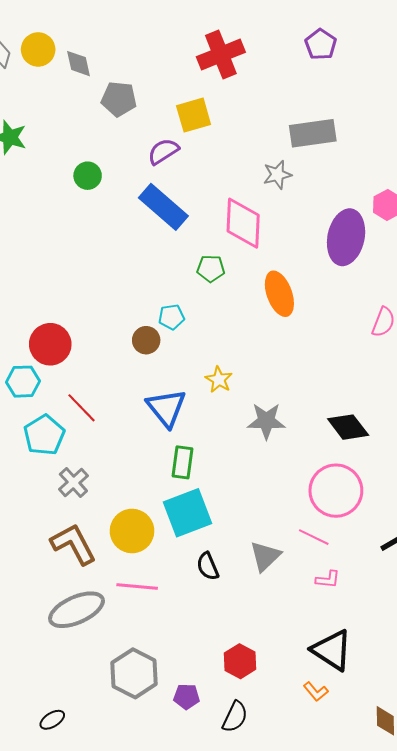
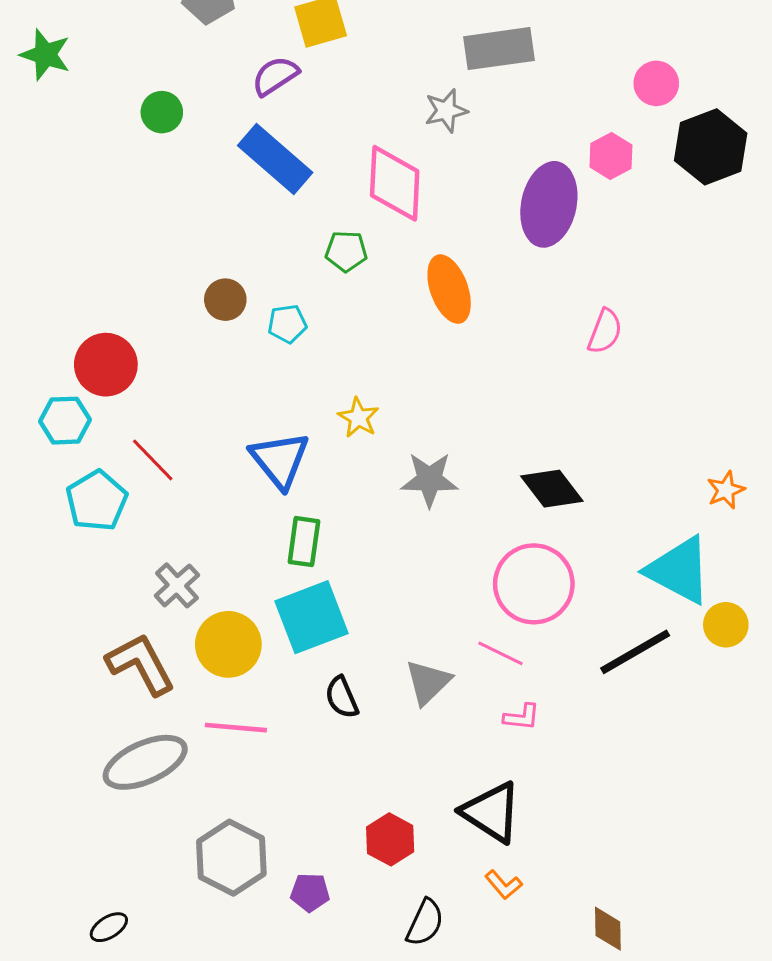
brown circle: (146, 340) -> (225, 300), moved
gray cross: (73, 483) -> (177, 585), moved
black triangle: (332, 650) -> (491, 812), moved
black semicircle: (235, 717) -> (425, 923), moved

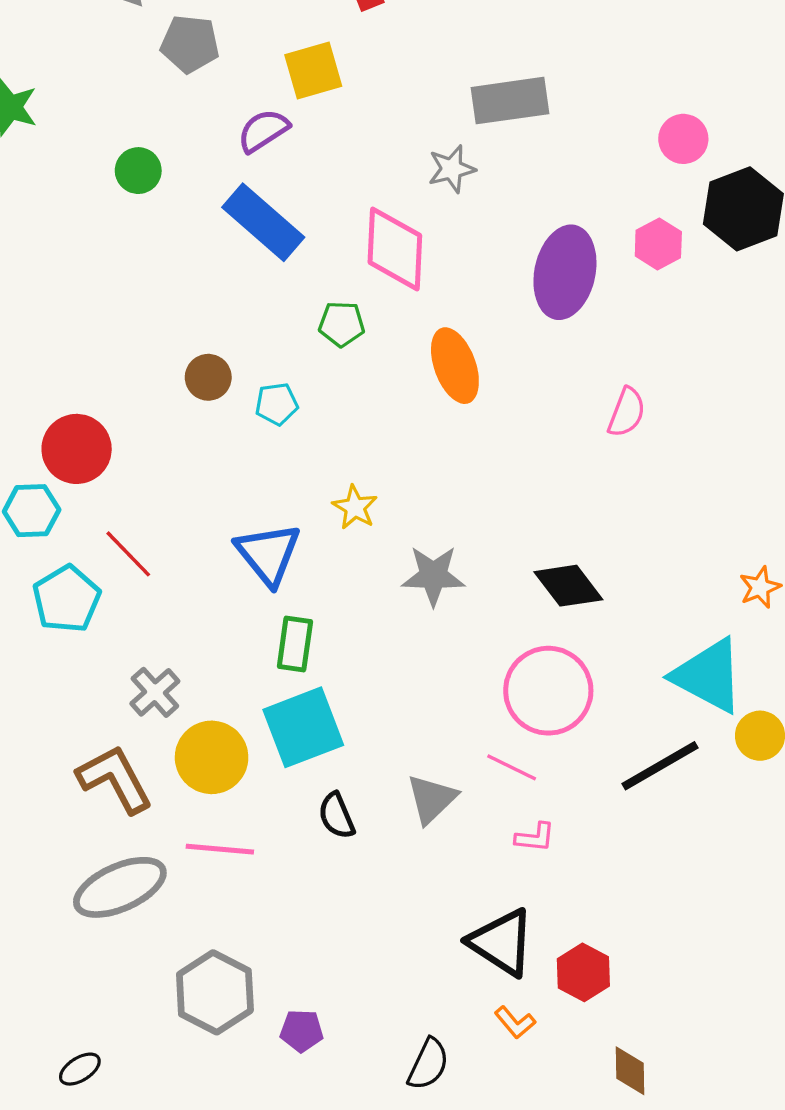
pink hexagon: (611, 156) -> (658, 244), moved
red hexagon: (390, 839) -> (583, 972), moved

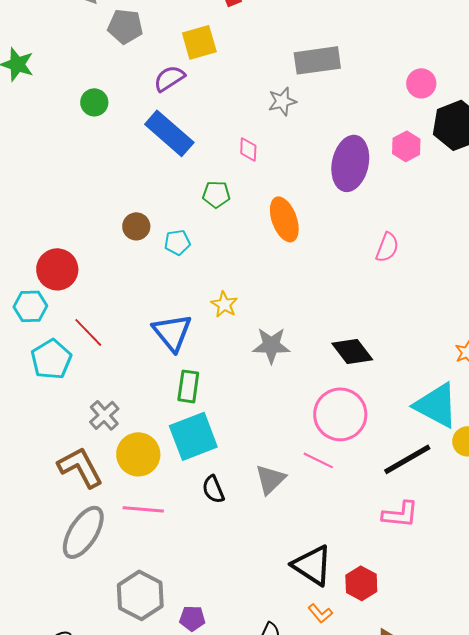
pink diamond: (395, 249) -> (248, 149), size x0.5
pink L-shape: (535, 837) -> (400, 514), moved, size x1.5
gray ellipse: (120, 887) -> (83, 532), turned -34

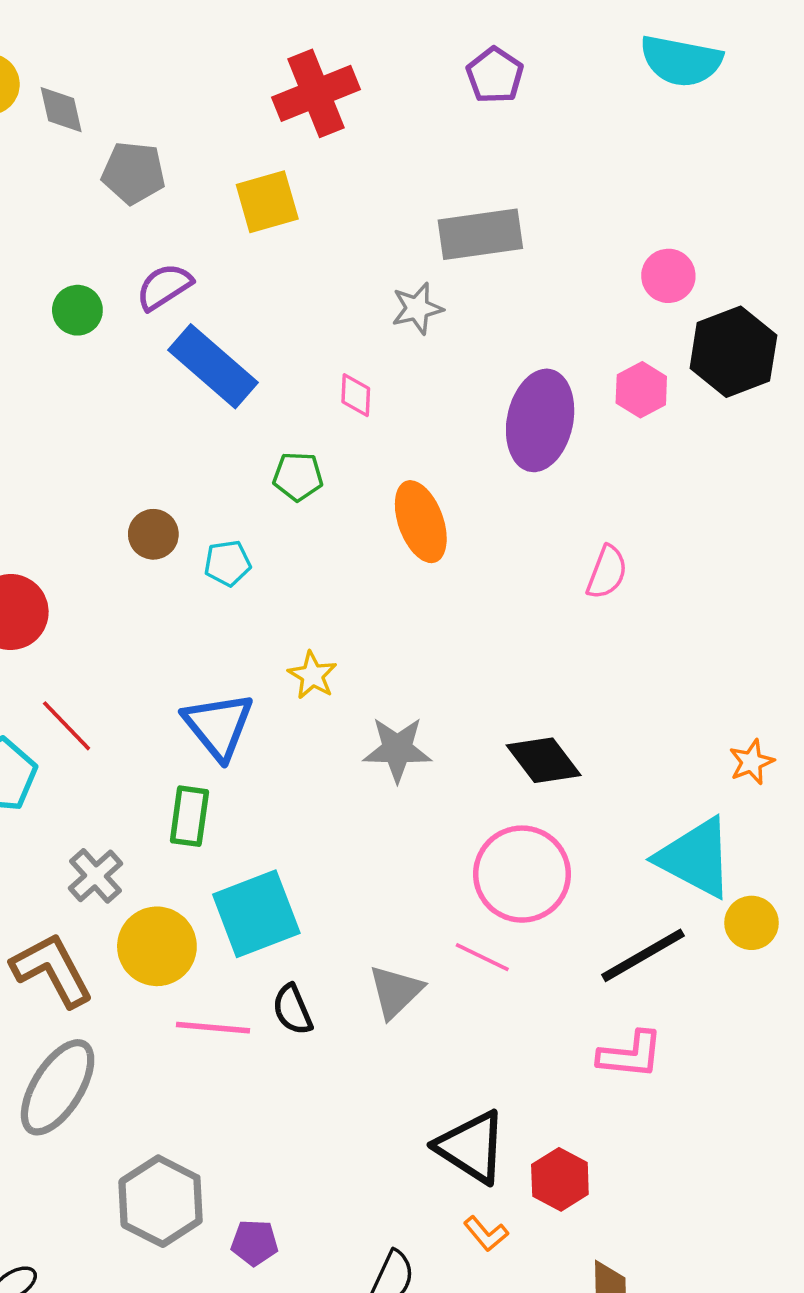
purple semicircle: (169, 78) -> (164, 287), moved
green rectangle: (188, 386) -> (189, 816), moved
pink line: (143, 509) -> (213, 1028), moved

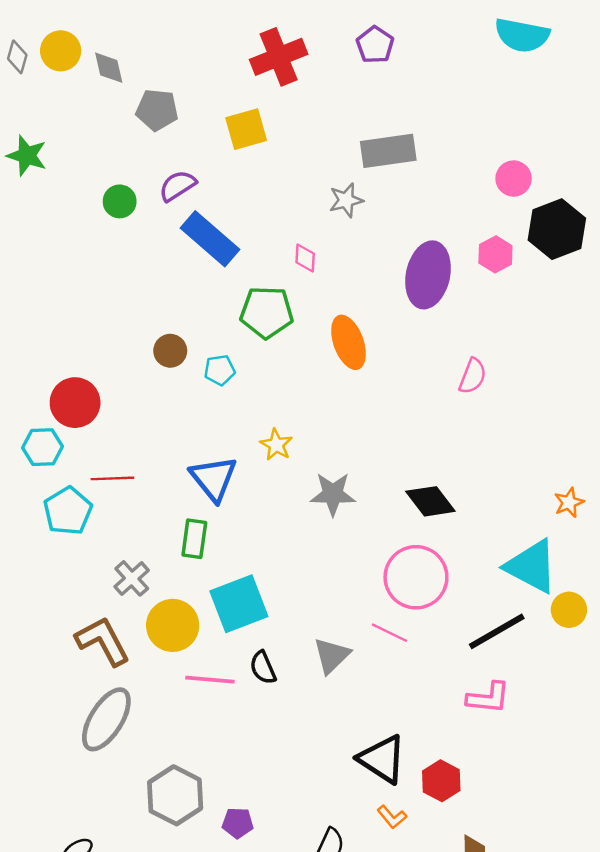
purple pentagon: (495, 75) -> (375, 45), moved
green pentagon: (298, 476) -> (267, 312), size x1.6
red line: (67, 726) -> (112, 478), turned -48

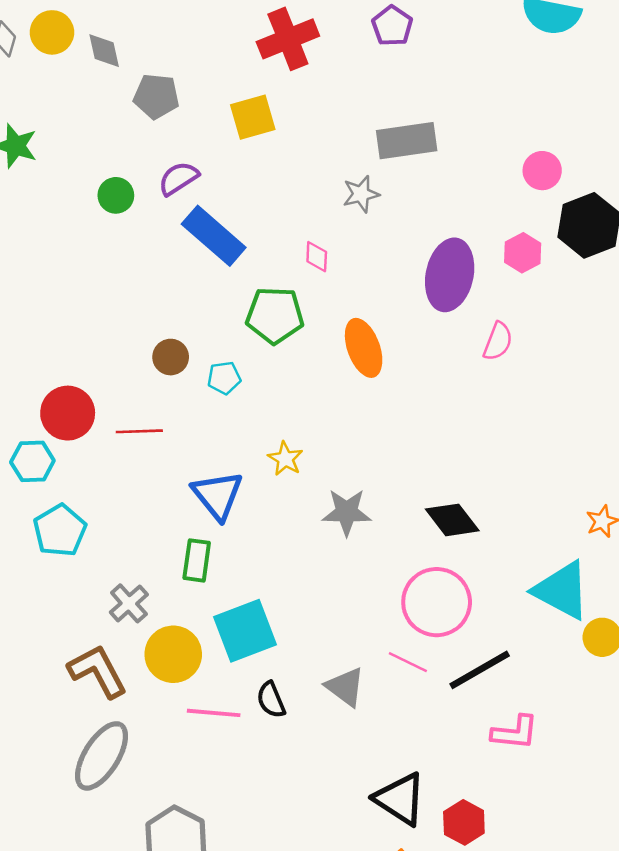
pink semicircle: (473, 376) -> (498, 341), moved
red line: (112, 478) -> (139, 431), moved
black line: (497, 631) -> (480, 670), moved
gray triangle: (332, 656) -> (345, 687), turned -39

